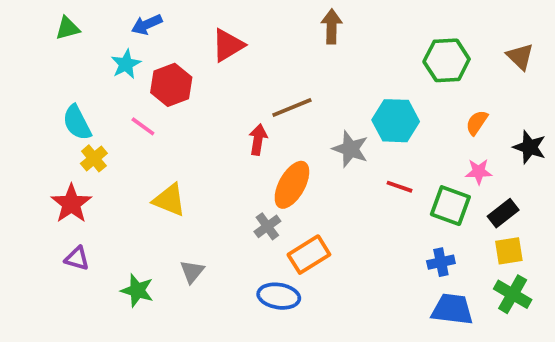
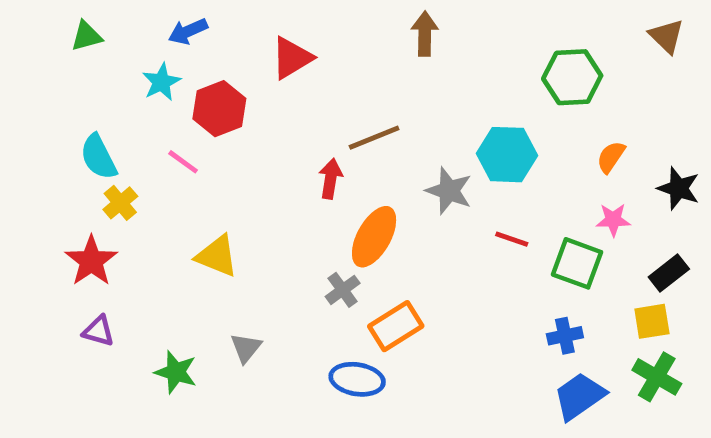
brown triangle: (520, 57) -> (666, 36), moved
black rectangle: (503, 213) -> (669, 273), moved
blue trapezoid: (452, 309) -> (579, 396), turned -42

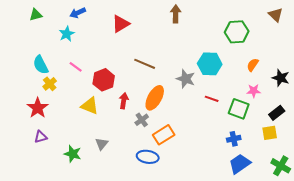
red hexagon: (219, 109) -> (104, 80), moved
brown line: (374, 138) -> (145, 64), moved, turned 45
red arrow: (331, 179) -> (124, 101), moved
purple triangle: (99, 331) -> (41, 137), turned -32
green cross: (657, 377) -> (281, 166), moved

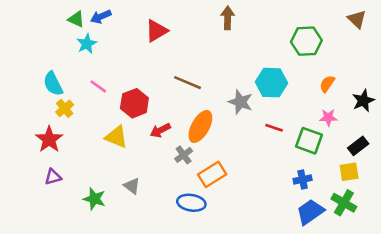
green triangle: (36, 15) -> (76, 19), moved, turned 40
black star: (281, 78) -> (363, 101), turned 30
red arrow: (124, 101) -> (160, 130), turned -126
gray triangle: (102, 144) -> (132, 186), turned -32
green cross: (281, 166) -> (344, 203), moved

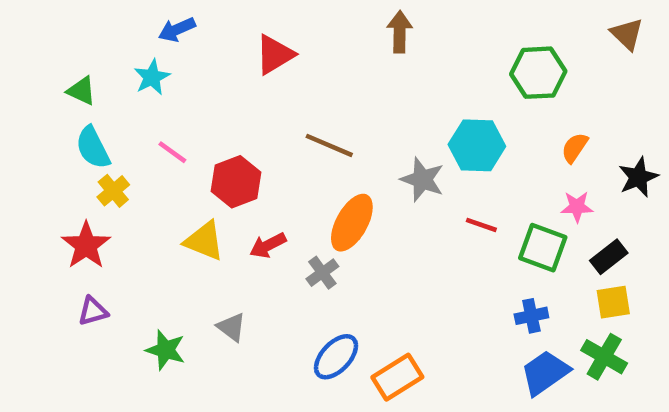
green triangle: (76, 19) -> (81, 91), moved
red arrow: (160, 130) -> (268, 245), moved
black rectangle: (358, 146) -> (609, 257), moved
orange rectangle: (212, 174) -> (397, 377), moved
blue ellipse: (191, 203) -> (336, 357), turned -56

